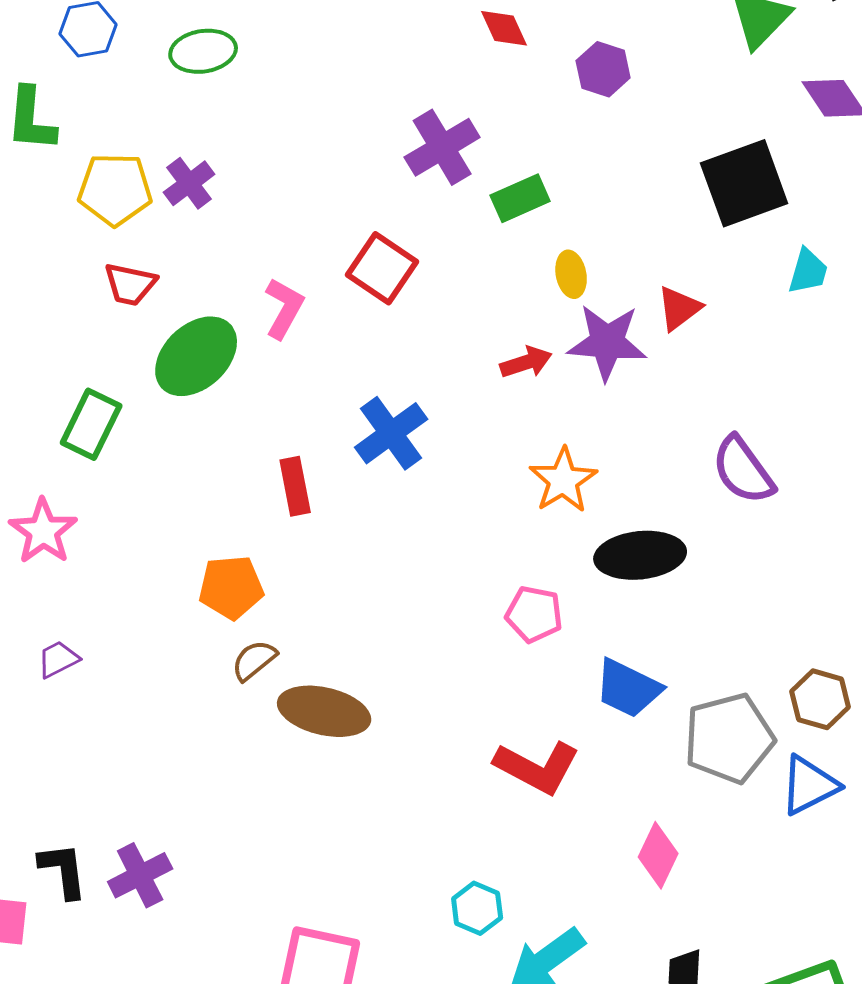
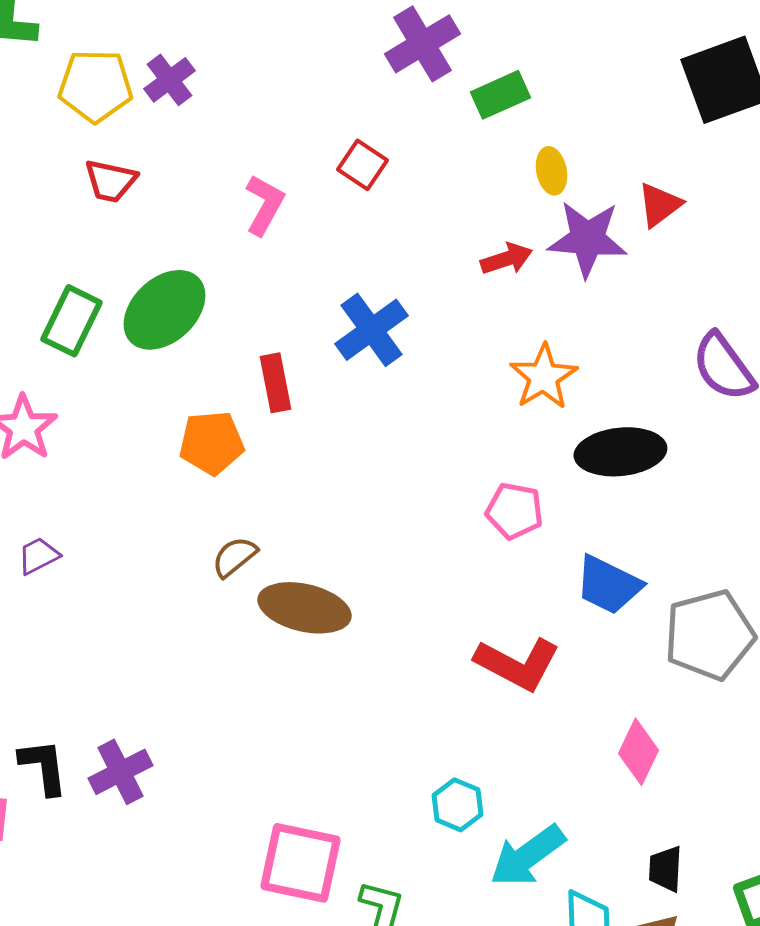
red square: (382, 268) -> (362, 165), size x0.7
green ellipse: (196, 356) -> (164, 310), moved
orange pentagon: (231, 587) -> (211, 443), moved

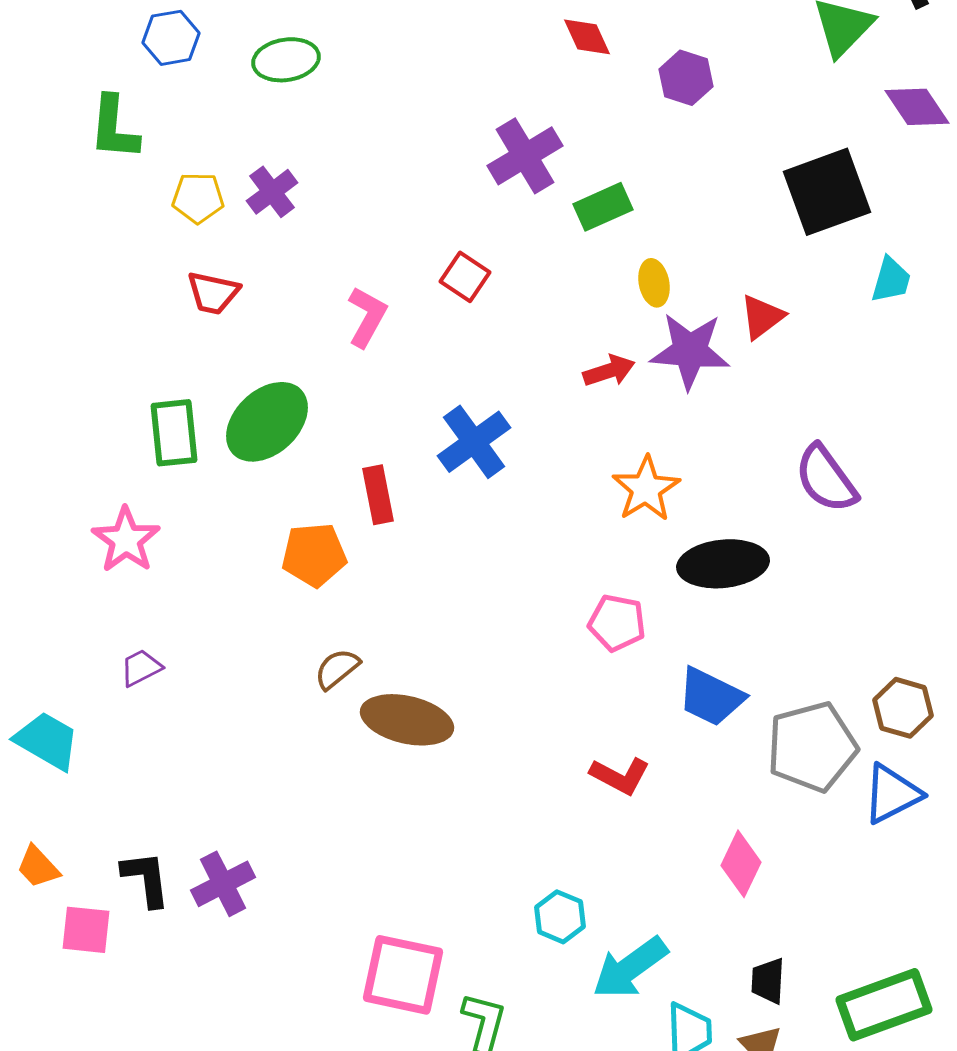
yellow pentagon: (95, 86) -> (198, 198), size x0.7
green rectangle: (71, 321) -> (174, 433), turned -32
red L-shape: (517, 664) -> (620, 776), size x0.7

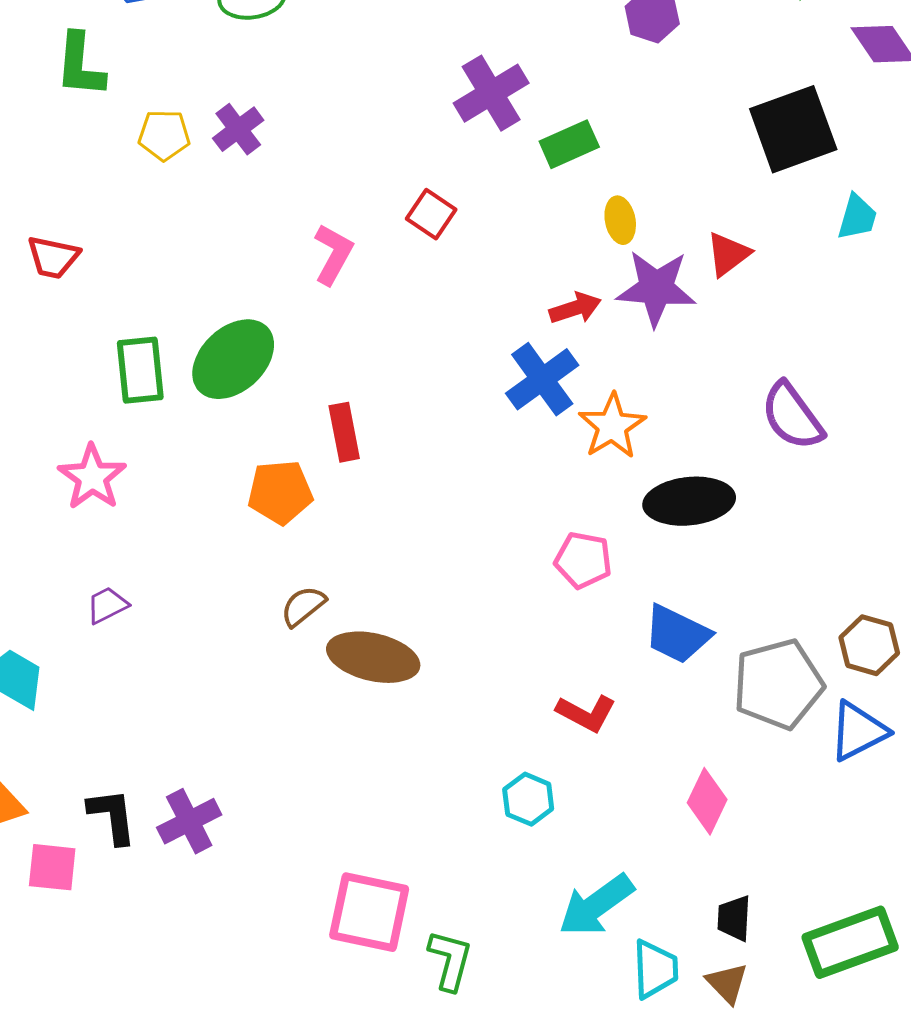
red trapezoid: (213, 293) -> (53, 257), moved
blue cross: (474, 442) -> (542, 379), moved
cyan hexagon: (560, 917) -> (528, 799), moved

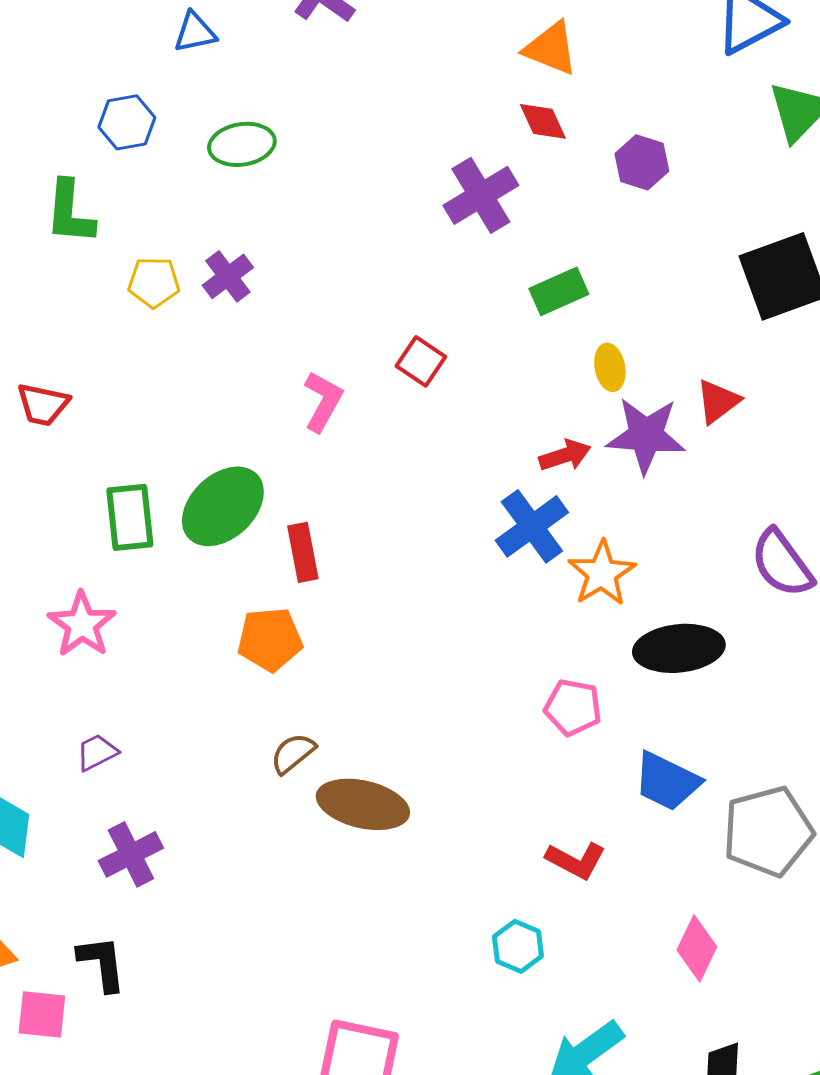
purple cross: (491, 93) -> (481, 195), moved
red rectangle: (344, 432) -> (303, 552), moved
purple cross: (189, 821) -> (131, 854), moved

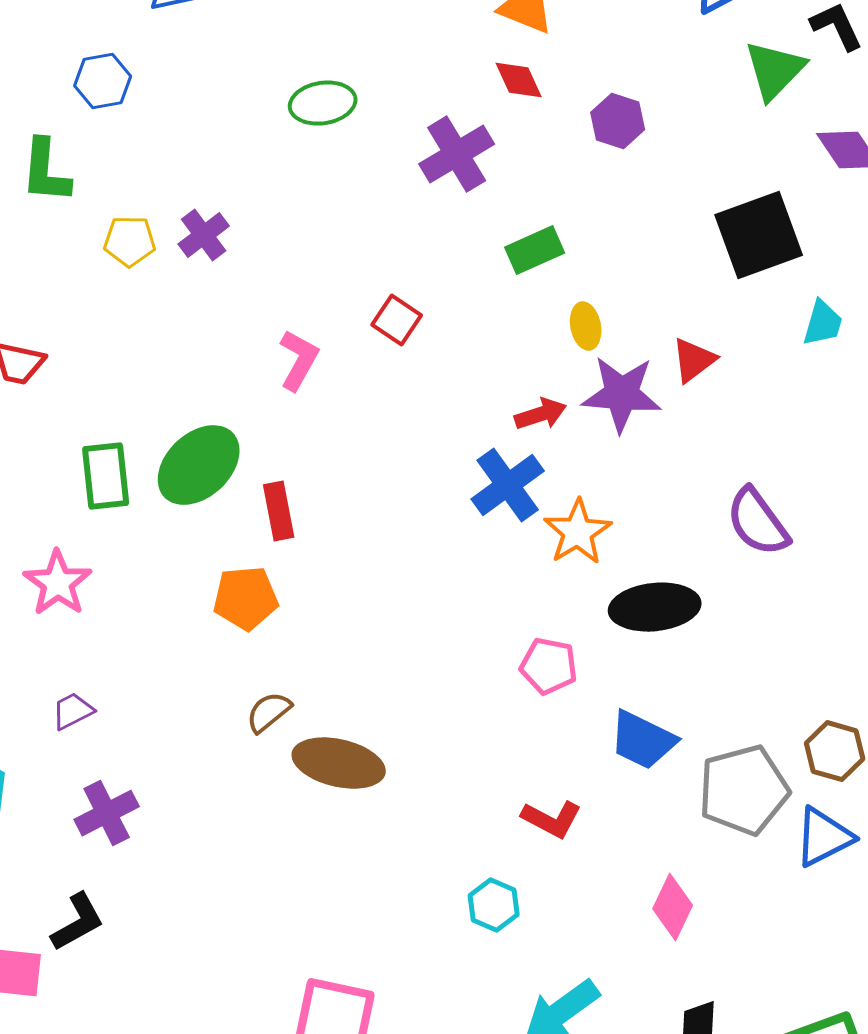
green ellipse: (242, 144) -> (323, 103), moved
black L-shape: (102, 963) -> (78, 922), turned 68

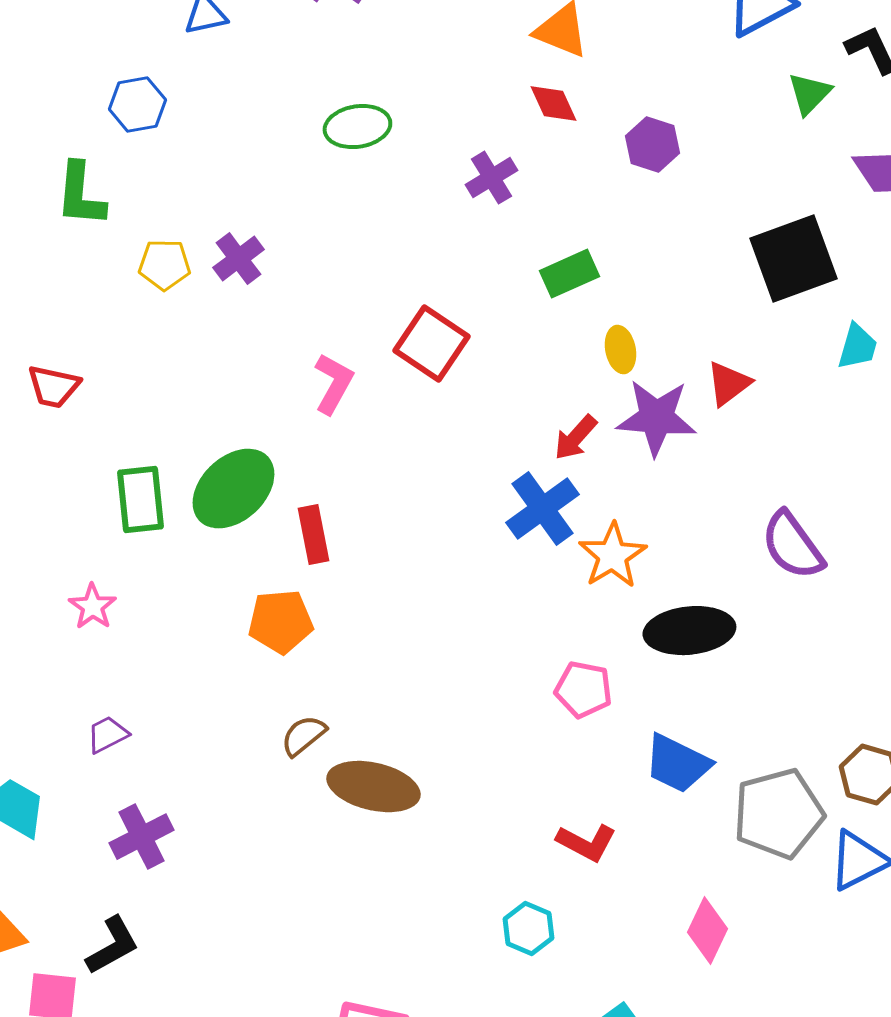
green triangle: (775, 70) -> (809, 94), size x0.7
purple cross: (457, 154) -> (491, 178), size x0.7
red square: (397, 320) -> (431, 344), size x1.5
red arrow: (541, 414) -> (575, 438), turned 150
pink star: (58, 583) -> (92, 607), size x0.7

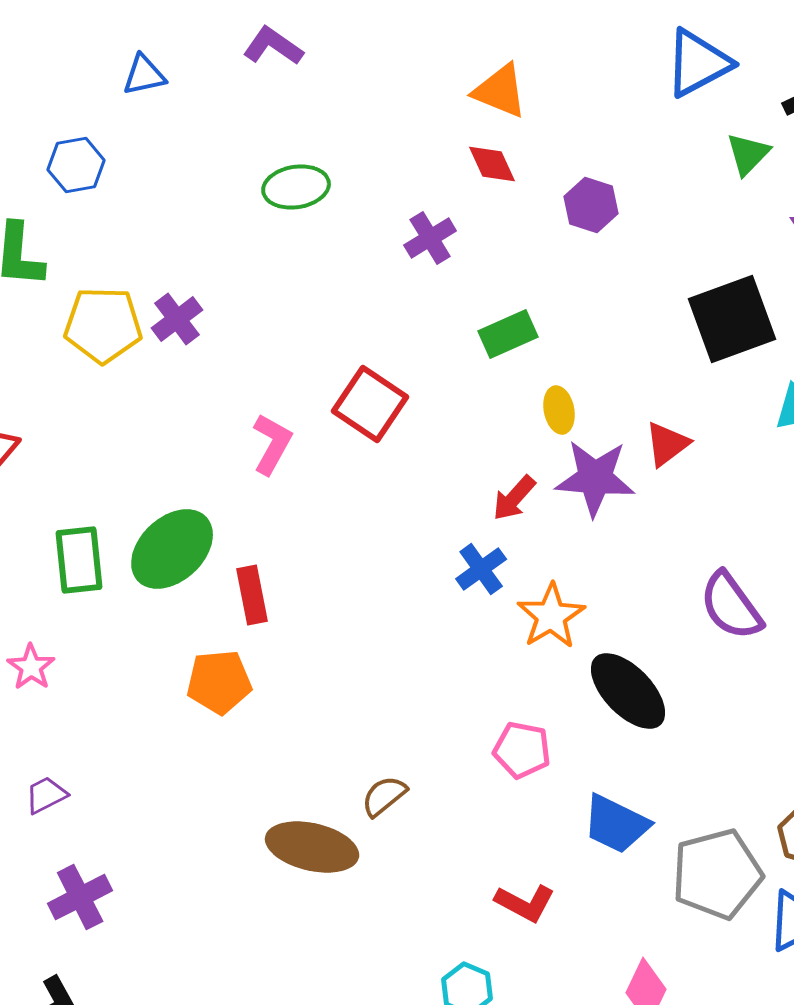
yellow pentagon: (164, 265) -> (103, 325), size x1.5
blue cross: (542, 509) -> (481, 569), size x0.7
black ellipse: (689, 631) -> (628, 691), turned 52
brown semicircle: (303, 736) -> (384, 796), moved

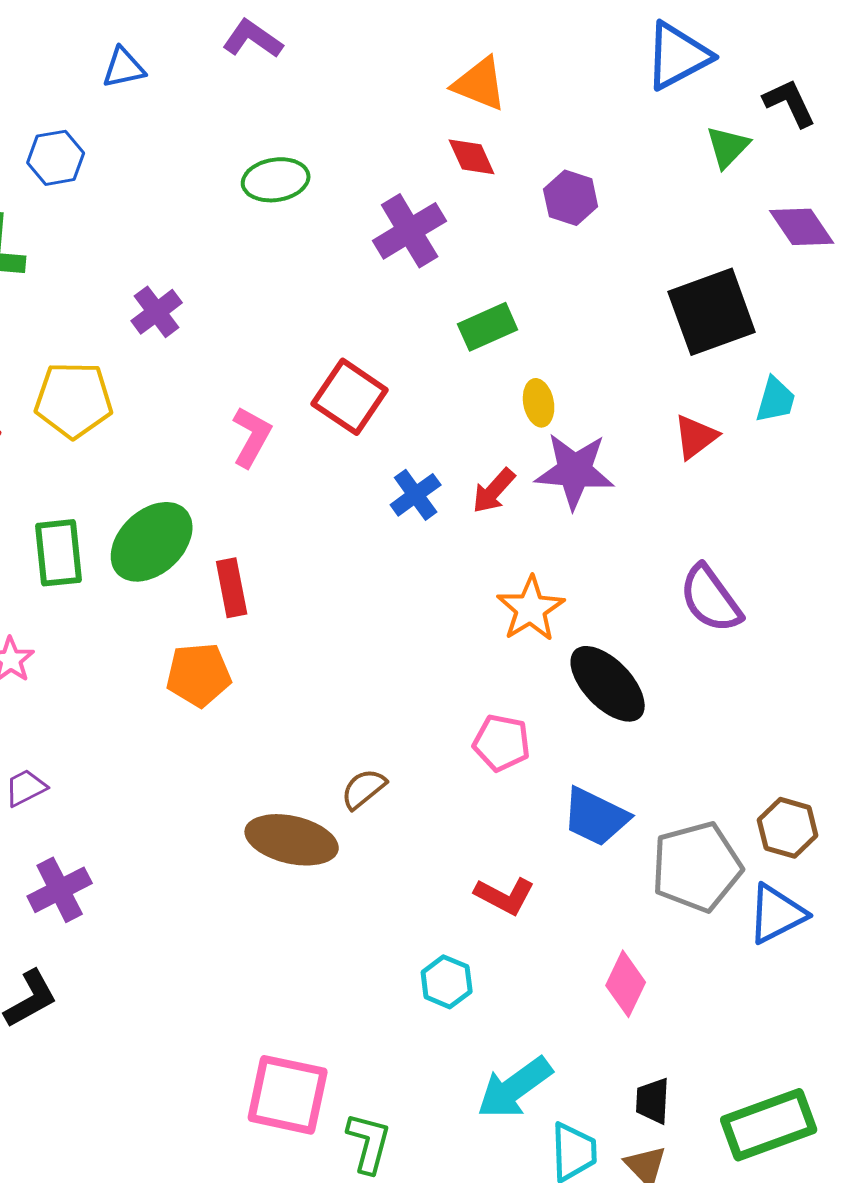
purple cross: (430, 238) -> (410, 231), size x1.4
yellow pentagon: (103, 325) -> (74, 400), moved
red triangle: (667, 444) -> (696, 437), moved
blue cross: (481, 569) -> (416, 495), moved

